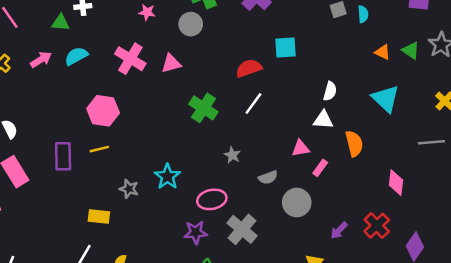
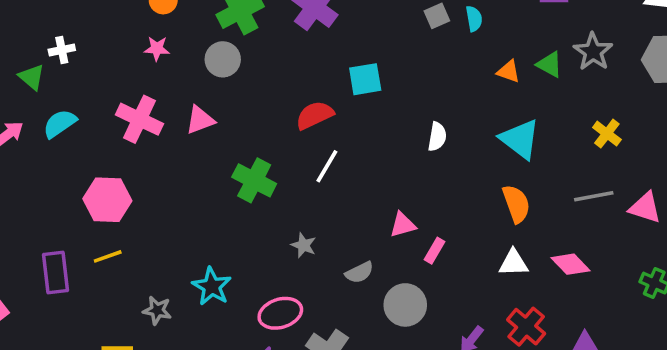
green triangle: (61, 23) -> (32, 77), turned 42
white triangle: (323, 120) -> (513, 263), moved
orange semicircle: (354, 144) -> (516, 204), moved
pink diamond: (396, 183) -> (570, 264), moved, turned -45

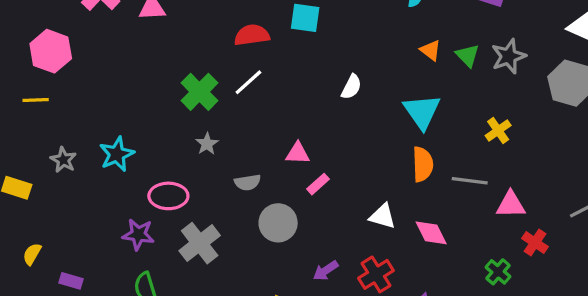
green cross: (254, 180) -> (199, 92), moved
orange semicircle: (516, 204) -> (423, 164), moved
pink triangle: (645, 208) -> (511, 205), turned -36

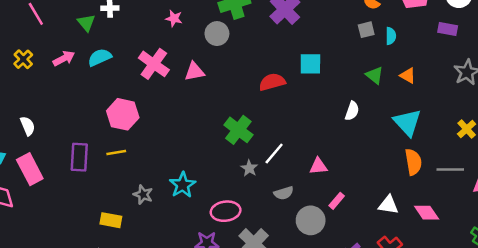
green triangle: (468, 56) -> (374, 75), moved
white line: (248, 82) -> (274, 154), moved
pink rectangle: (318, 184) -> (337, 201), moved

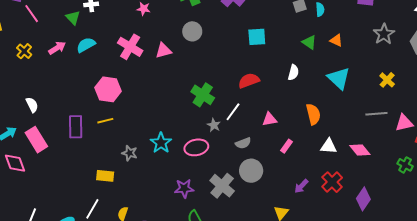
gray circle: (217, 34) -> (192, 31), moved
red semicircle: (272, 82) -> (249, 81), moved
orange semicircle: (413, 162) -> (313, 114), moved
pink ellipse: (226, 211) -> (196, 147), moved
gray circle: (311, 220) -> (251, 171), moved

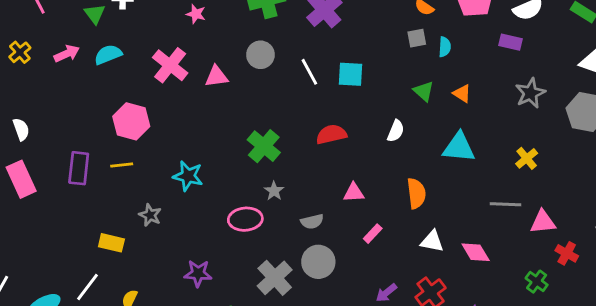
cyan triangle: (339, 78) -> (459, 147), turned -45
white line: (233, 112) -> (309, 72), moved, turned -72
cyan star: (161, 143) -> (188, 176), moved, turned -30
purple star: (184, 188) -> (198, 273), moved

